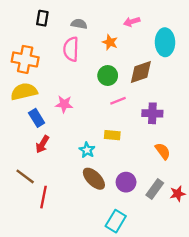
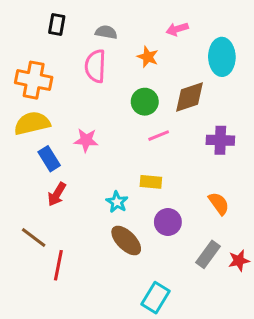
purple cross: (152, 113) -> (220, 140), moved
purple circle: (126, 182) -> (168, 222), moved

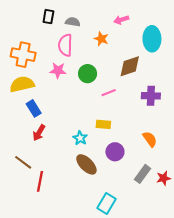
black rectangle: (57, 24) -> (48, 17), moved
green circle: (145, 102) -> (88, 74), moved
pink star: (86, 140) -> (58, 70), moved

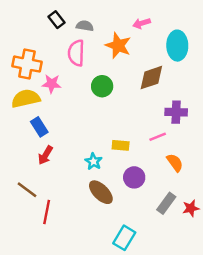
black rectangle: (48, 17) -> (56, 20), turned -48
orange star: (101, 39) -> (118, 46), size x1.5
pink star: (58, 70) -> (52, 84), moved
pink line: (109, 93) -> (158, 137), moved

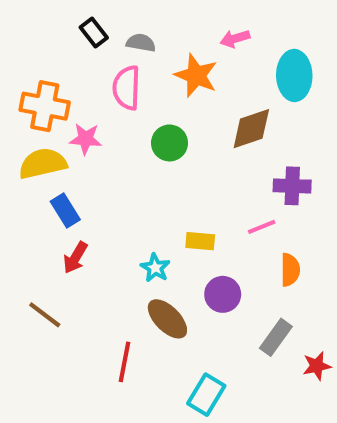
orange semicircle: (175, 163) -> (290, 270), turned 36
red star: (191, 208) -> (317, 366), moved
red line: (47, 212) -> (125, 362), moved

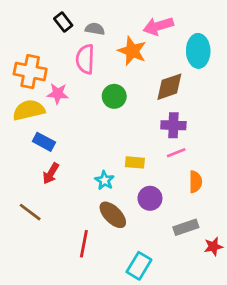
pink arrow: (235, 39) -> (158, 26), size x1.5
purple cross: (292, 186) -> (173, 125), moved
blue rectangle: (65, 210) -> (44, 142), turned -30
gray rectangle: (276, 337) -> (186, 227), turned 35

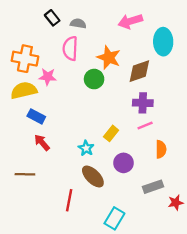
orange star: (132, 51) -> (109, 58), moved
yellow rectangle: (135, 162) -> (111, 133), turned -56
red arrow: (51, 173) -> (42, 142), turned 108
brown line: (30, 212) -> (25, 174), turned -36

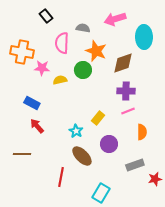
gray semicircle: (78, 24) -> (83, 28), moved
yellow semicircle: (24, 90) -> (60, 80), moved, size x0.6

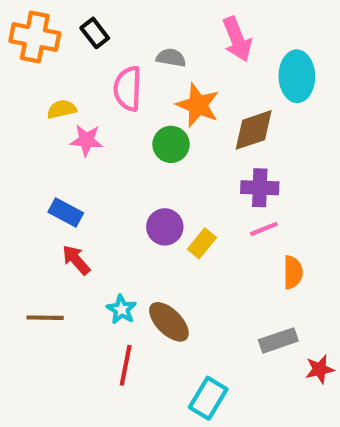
pink arrow: (115, 19) -> (237, 39), turned -95
orange cross: (22, 52) -> (35, 37), moved
yellow semicircle: (60, 80) -> (62, 109), moved
cyan star: (76, 131) -> (121, 309), moved
purple circle: (109, 144) -> (165, 227), moved

